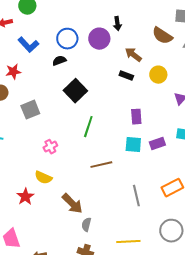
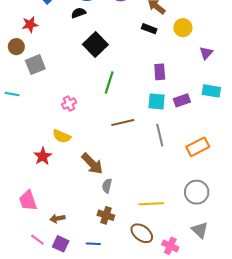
gray square: (30, 110) -> (35, 65), moved
gray line: (136, 196) -> (160, 135), moved

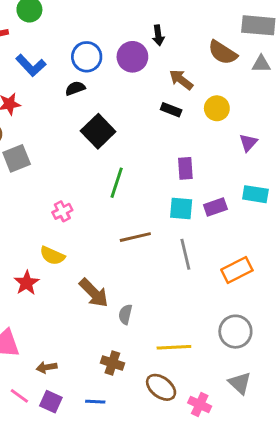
gray semicircle: (107, 186) -> (125, 314), moved

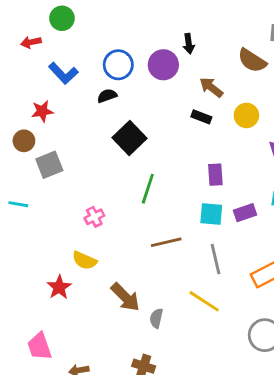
yellow line: (174, 347) -> (204, 301), moved, turned 36

